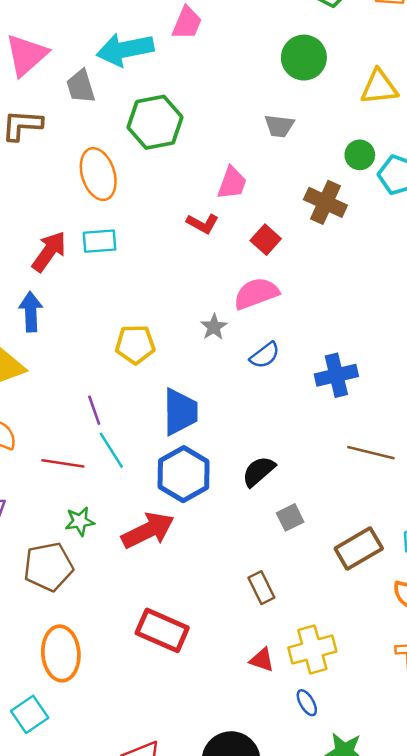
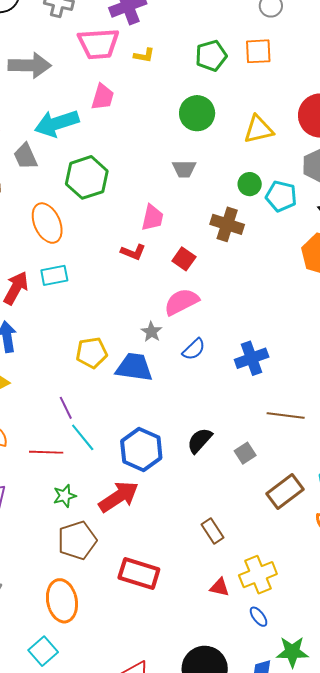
blue trapezoid: (180, 412) -> (134, 367), moved, turned -75
gray square: (290, 517) -> (245, 453), moved
brown pentagon: (48, 567) -> (77, 540), moved

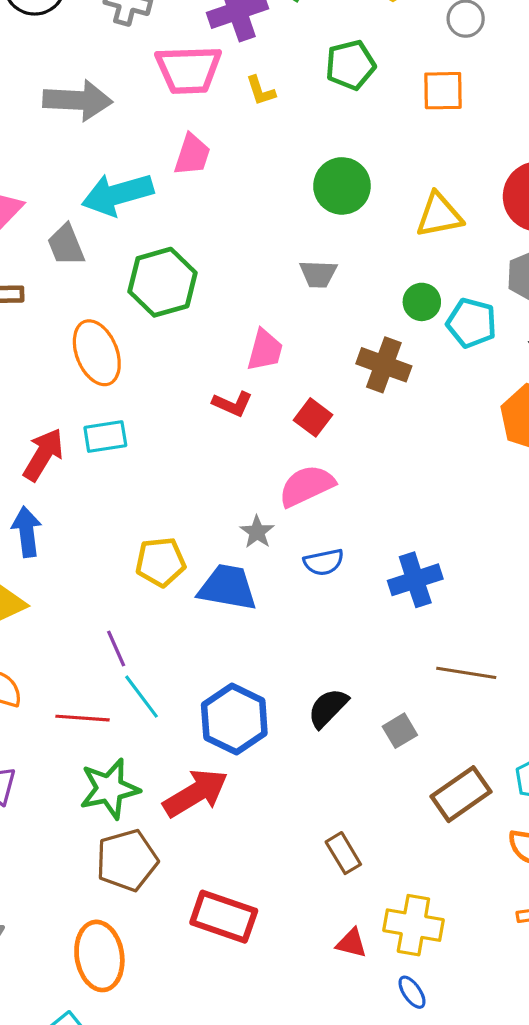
yellow L-shape: (144, 55) -> (261, 91), turned 60
green pentagon: (211, 56) -> (350, 65), moved
blue semicircle: (194, 349) -> (324, 562), turned 30
green star: (65, 496) -> (110, 789), size x1.6
yellow cross: (258, 575) -> (413, 925), turned 30

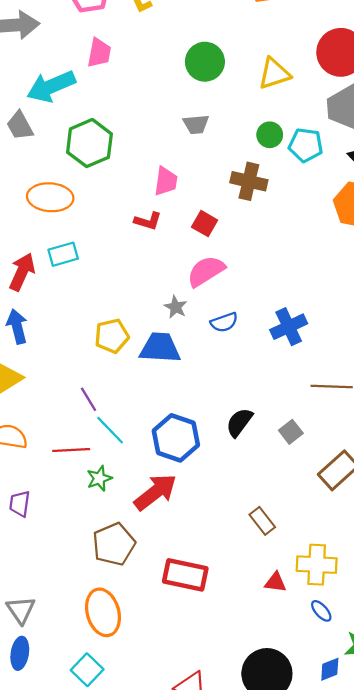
orange ellipse: (97, 353) -> (50, 197), turned -57
green star: (110, 789) -> (99, 478), moved, size x0.6

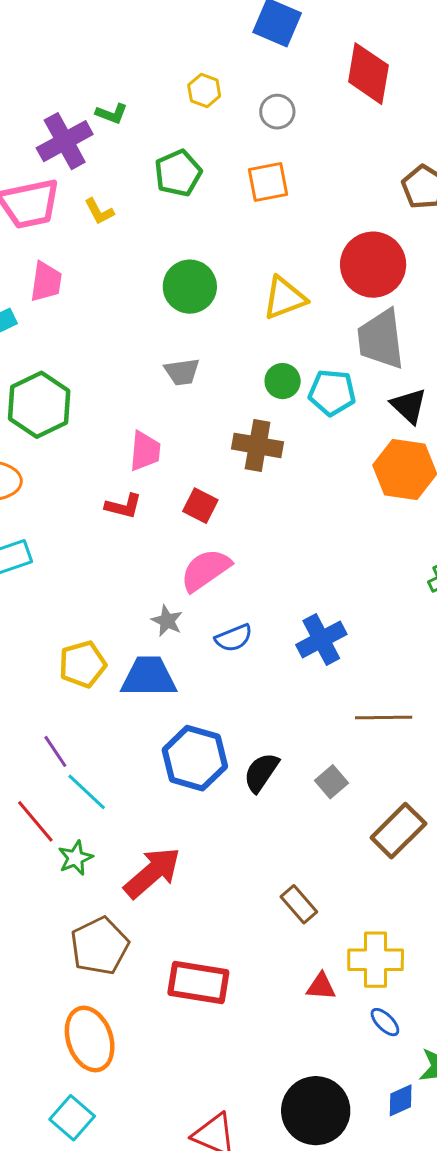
blue hexagon: (176, 438) -> (195, 758), moved
red line: (71, 450) -> (35, 821), turned 56

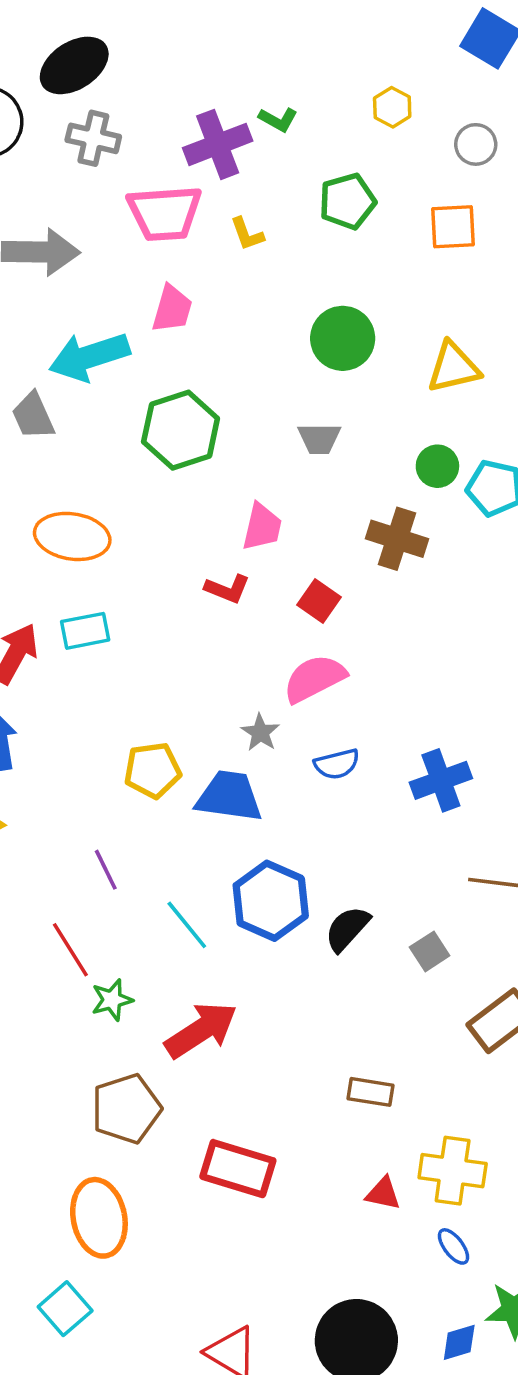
green hexagon: (39, 405) -> (181, 430), moved
cyan line: (87, 792) -> (187, 925), moved
brown rectangle: (299, 904) -> (370, 1092), turned -48

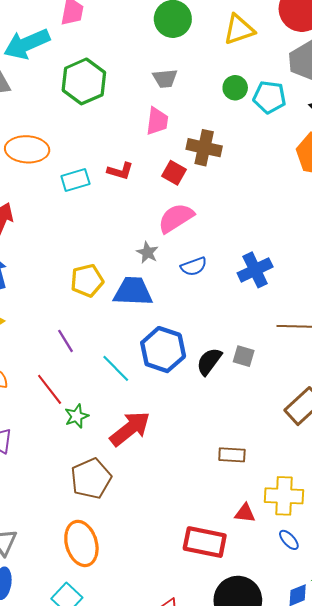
pink trapezoid: (262, 527) -> (157, 121), moved
brown cross: (397, 539) -> (204, 148), moved
cyan rectangle: (85, 631) -> (75, 180), moved
gray square: (430, 951) -> (244, 356), moved, turned -35
red rectangle: (238, 1169) -> (205, 542), moved

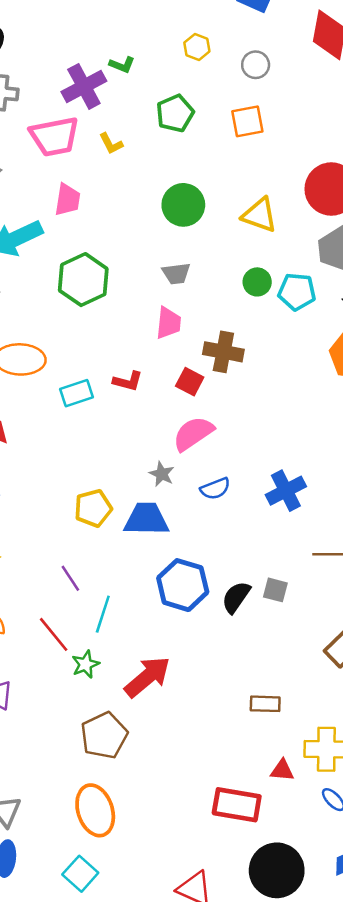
yellow triangle: (239, 30) -> (260, 215), turned 40
cyan line: (116, 368) -> (103, 614), moved, turned 64

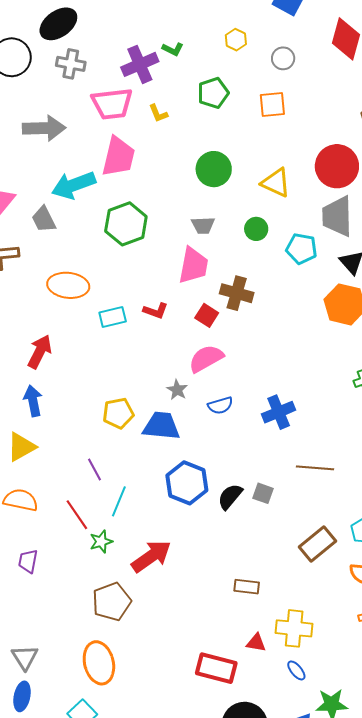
pink trapezoid: (67, 200) -> (118, 157), size x1.5
green circle: (257, 282) -> (256, 229), moved
pink trapezoid: (169, 323) -> (193, 265), size x1.4

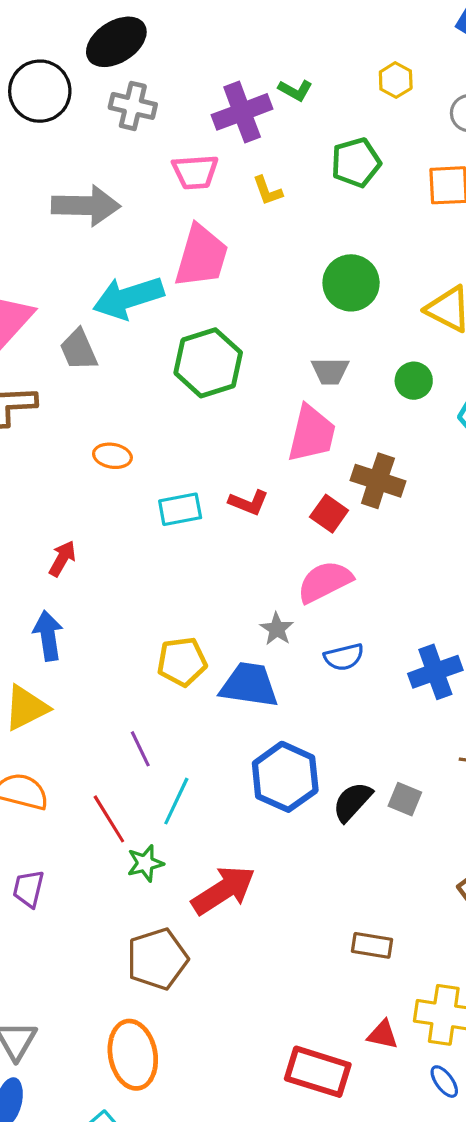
pink trapezoid: (112, 104) -> (195, 172), size x0.7
orange ellipse: (68, 285) -> (112, 456), size x0.6
red arrow: (40, 352) -> (62, 558), size x0.7

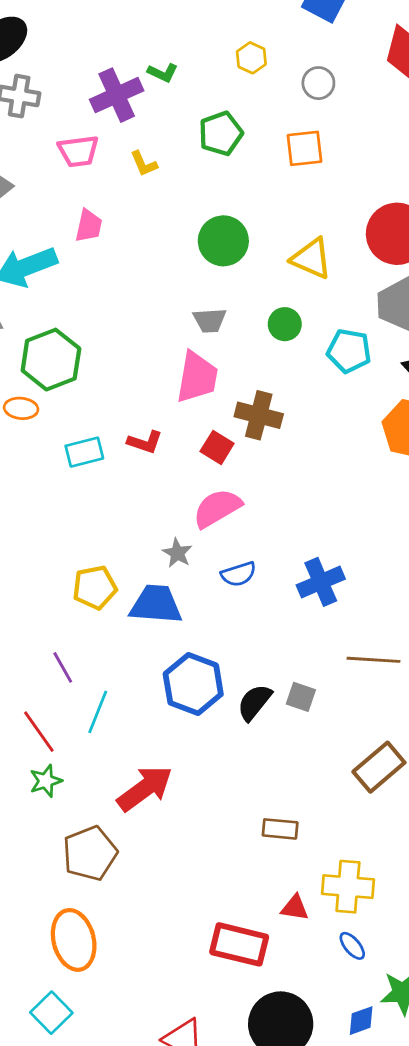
pink trapezoid: (201, 256) -> (89, 226), size x0.6
green hexagon: (208, 363) -> (51, 360), moved
green star: (145, 863) -> (46, 781), moved

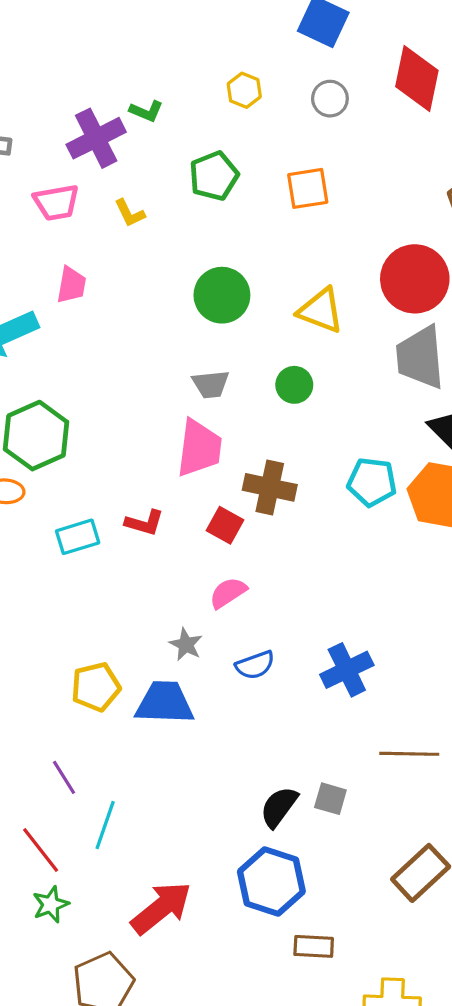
gray circle: (318, 83) -> (330, 99), moved
cyan pentagon: (349, 351) -> (372, 482), moved
pink semicircle: (217, 508) -> (228, 593), size x0.7
blue hexagon: (193, 684) -> (271, 882), moved

